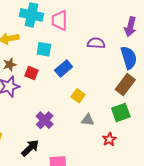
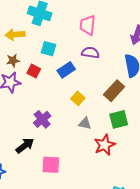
pink trapezoid: (59, 20) -> (88, 25), moved
purple semicircle: (96, 43) -> (90, 53), moved
brown rectangle: (125, 85) -> (114, 91), moved
red star: (109, 139) -> (105, 145), size x1.5

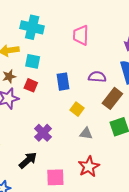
cyan square: (49, 49) -> (33, 61), moved
purple semicircle: (90, 53) -> (97, 77), moved
blue rectangle: (66, 70) -> (63, 82), turned -60
red star: (105, 145) -> (89, 167), moved

